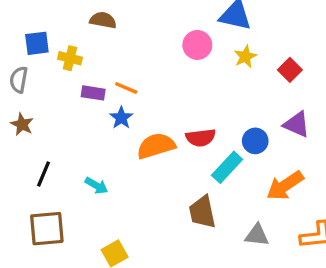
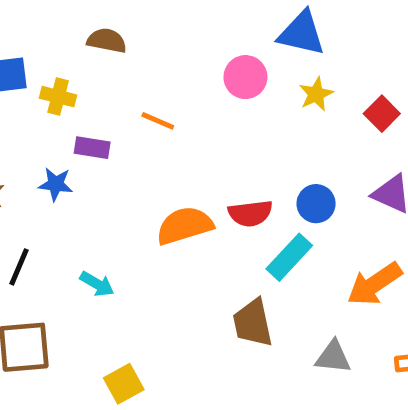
orange line: (126, 88) -> (158, 121), moved
blue star: (121, 118) -> (56, 184), moved, turned -30
blue circle: (255, 141) -> (316, 204), moved

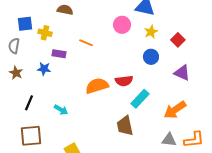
blue circle: (316, 204) -> (151, 57), moved
gray triangle: (333, 357) -> (169, 140), moved

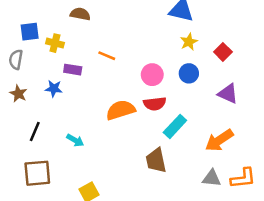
pink circle: (122, 25) -> (152, 75), moved

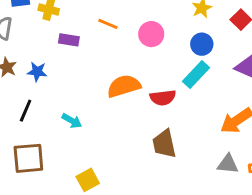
pink circle: (152, 75) -> (151, 34), moved
blue star: (54, 89) -> (37, 72), moved
red semicircle: (155, 104) -> (163, 98), moved
cyan rectangle: (175, 126) -> (196, 75), moved

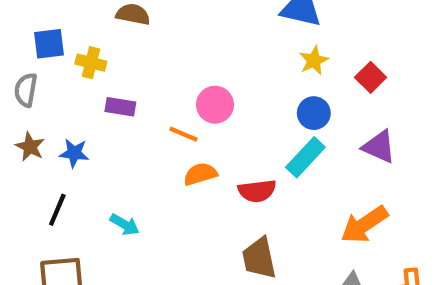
orange line: (108, 24) -> (183, 134), moved
pink circle: (151, 34) -> (215, 105), moved
orange semicircle: (124, 86) -> (200, 174), size x0.7

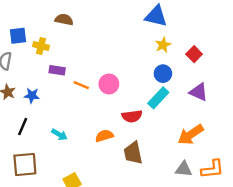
pink circle: (215, 105) -> (109, 84), moved
orange line: (183, 134) -> (81, 85), moved
orange semicircle: (200, 174) -> (104, 136), moved

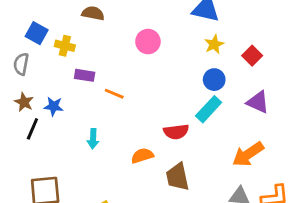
blue square: (18, 36) -> (37, 33), turned 36
pink circle: (109, 84) -> (148, 42), moved
black line: (23, 127) -> (32, 129), moved
cyan arrow: (59, 135) -> (93, 139), moved, turned 63

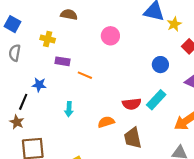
blue square: (37, 33) -> (13, 24), moved
yellow star: (214, 44) -> (174, 24), moved
brown star: (24, 102) -> (17, 122), moved
cyan rectangle: (209, 109) -> (156, 100), moved

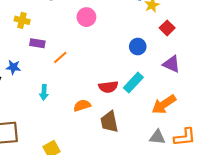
orange line: (85, 75) -> (60, 57), turned -64

